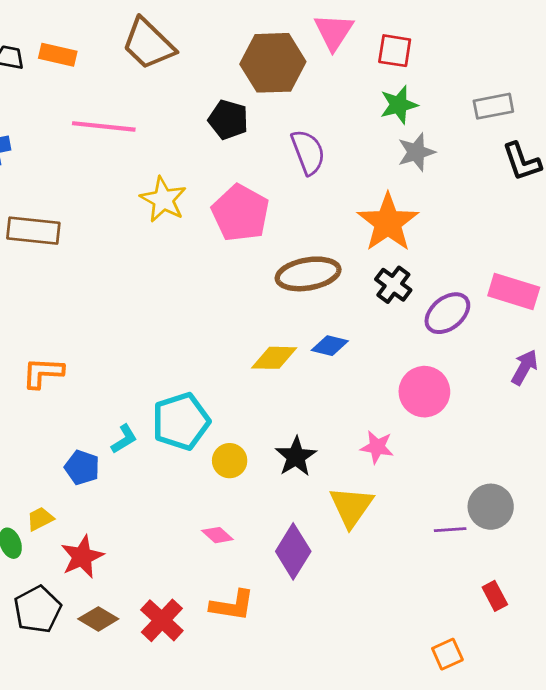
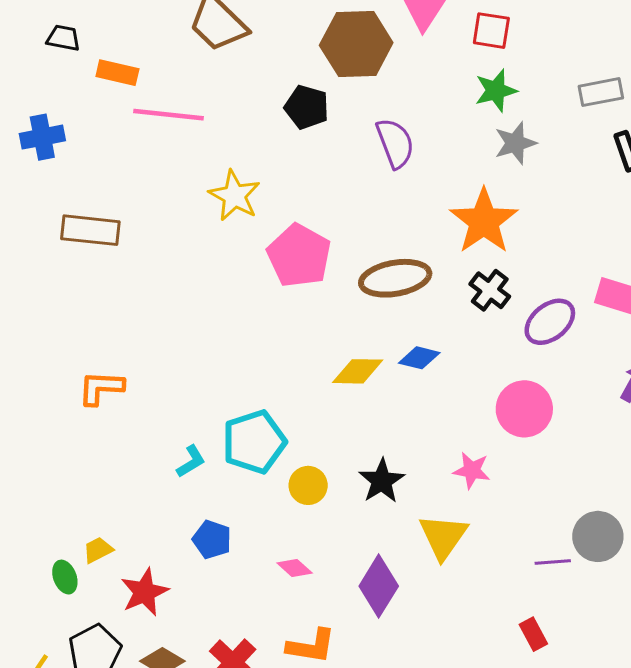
orange rectangle: (58, 55) -> (117, 73), moved
pink pentagon: (240, 213) -> (299, 256), moved
blue pentagon: (82, 467) -> (212, 539), moved
red rectangle: (495, 596) -> (533, 634), moved

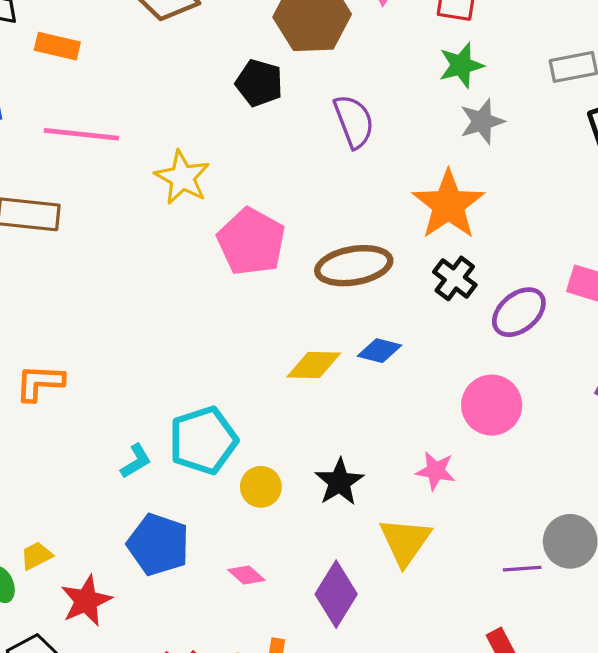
pink line: (168, 115) -> (81, 134), moved
blue pentagon: (212, 539) -> (158, 545), size x1.5

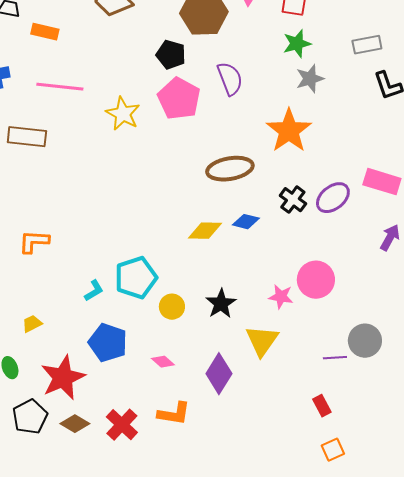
pink pentagon: (251, 242) -> (179, 99), moved
black cross: (455, 278) -> (293, 200), moved
pink circle: (492, 405) -> (316, 280), moved
yellow trapezoid: (36, 556) -> (32, 324), moved
red star: (86, 601) -> (63, 378), size x1.4

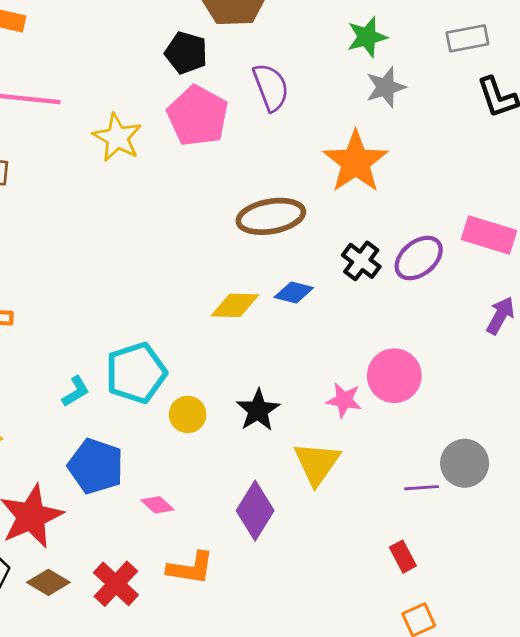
pink diamond: (163, 362) -> (157, 505), moved

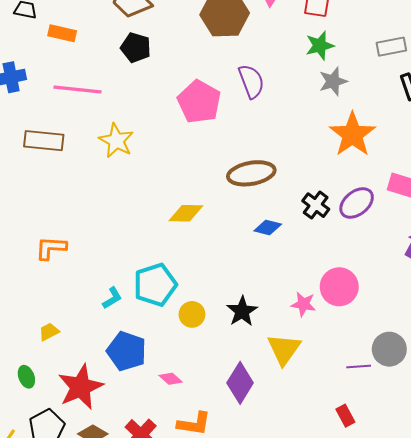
black pentagon: (186, 53) -> (136, 48), moved
yellow star: (117, 137) -> (116, 141), moved
orange star: (356, 162) -> (352, 134), moved
yellow diamond: (235, 305) -> (186, 213), moved

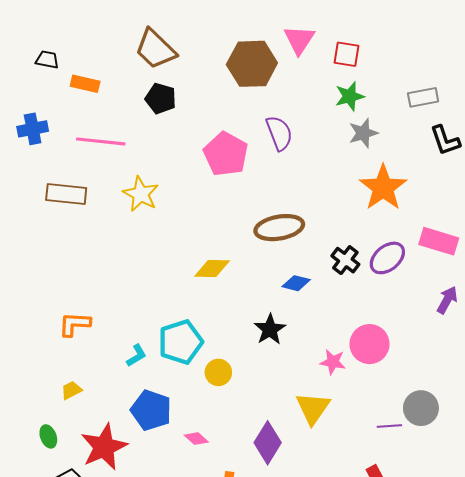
orange L-shape: (51, 248) -> (75, 324), moved
black star: (242, 311) -> (270, 329), moved

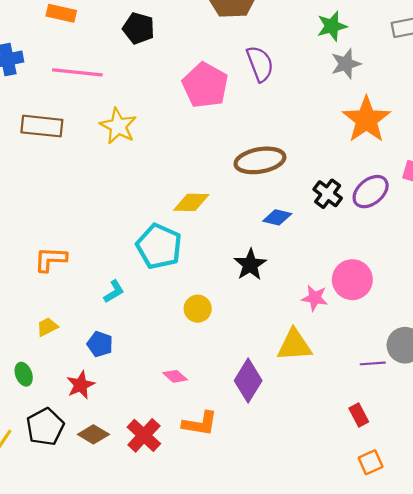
cyan pentagon: (181, 342) -> (159, 246), moved, turned -30
yellow triangle: (313, 408) -> (294, 345), turned 51
blue pentagon: (151, 410) -> (100, 344), moved, size x0.6
red star: (104, 447) -> (81, 385), size x0.6

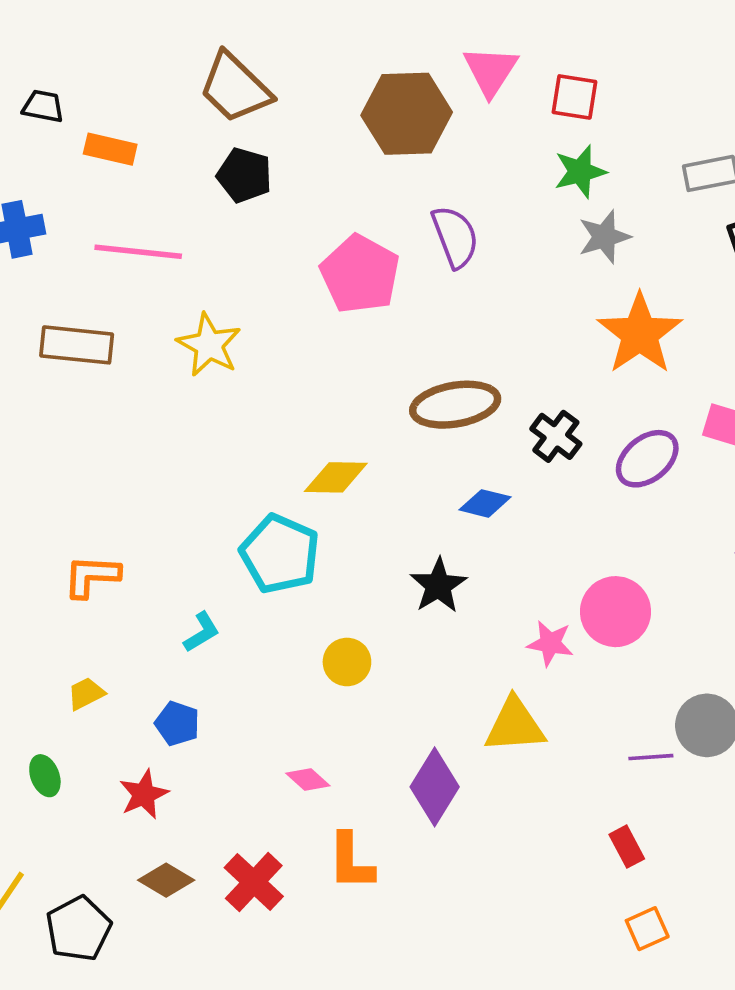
black cross: (328, 194) -> (556, 436), moved
orange L-shape: (200, 424) -> (351, 861), turned 81
black pentagon: (45, 427) -> (78, 929), moved

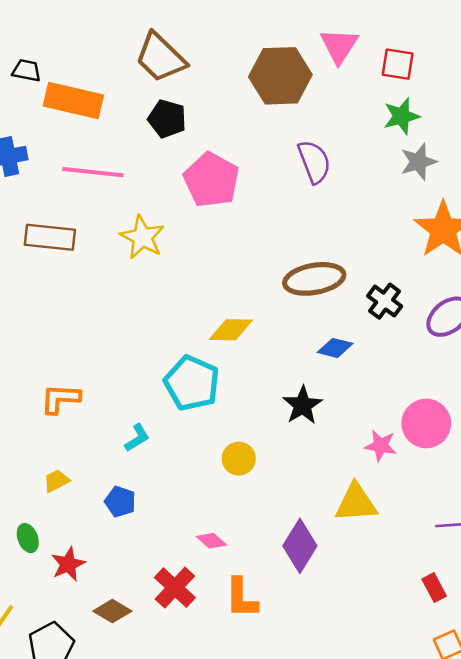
orange rectangle: (110, 149) -> (73, 101), size x1.6
pink pentagon: (360, 274) -> (211, 180), moved
red star: (144, 794) -> (68, 564), moved
red cross: (254, 882) -> (175, 588), moved

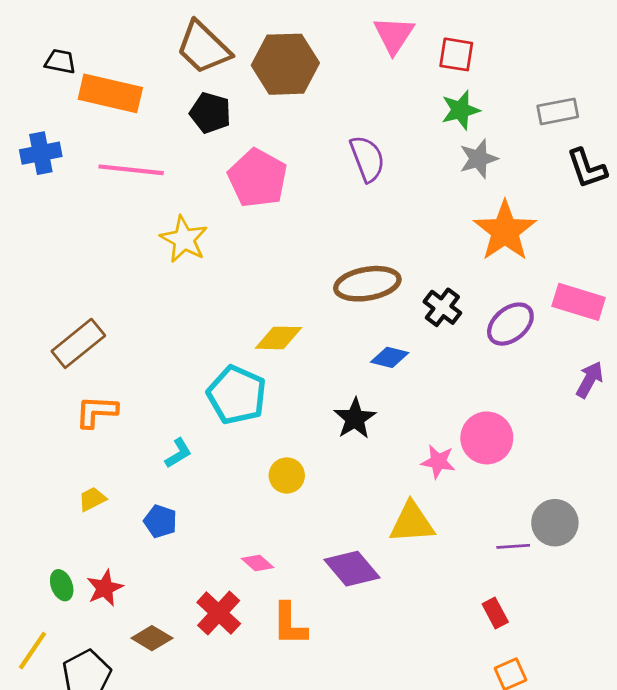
brown hexagon: (280, 76) -> (285, 64), moved
brown rectangle: (50, 237) -> (78, 343), moved, turned -45
green ellipse: (28, 538) -> (62, 585), moved
purple diamond: (300, 546) -> (352, 569), turned -72

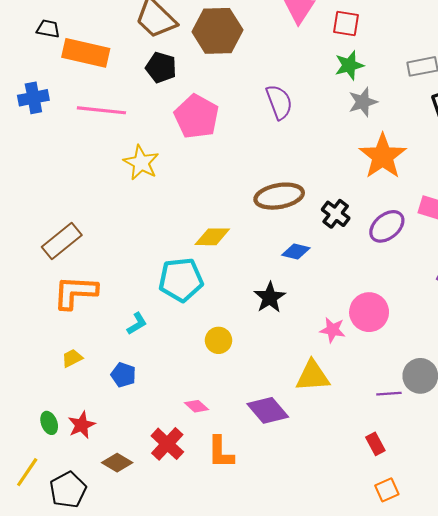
cyan pentagon: (237, 395) -> (181, 280), turned -30
orange L-shape: (96, 412) -> (75, 292), size x1.4

